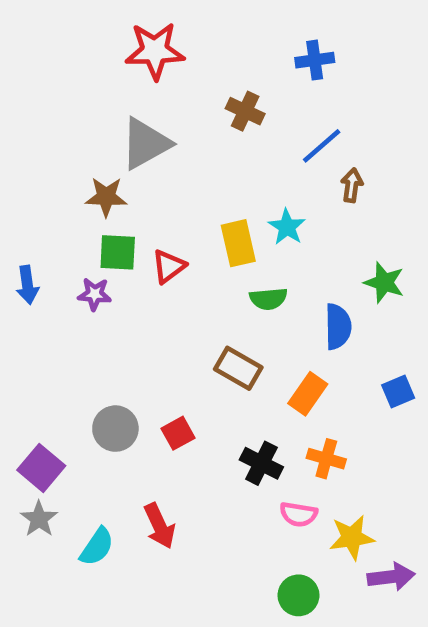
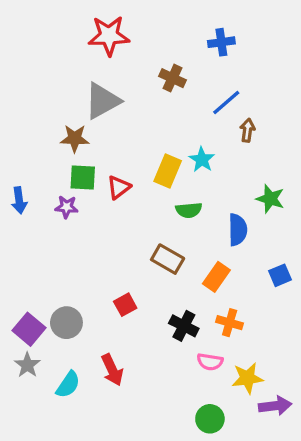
yellow rectangle: (238, 243) -> (168, 171), turned 36
gray circle: (115, 429) -> (66, 323), moved

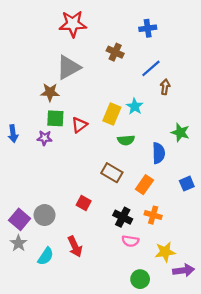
red square: (125, 305) -> (84, 203), turned -32
pink semicircle: (210, 362) -> (130, 241), moved

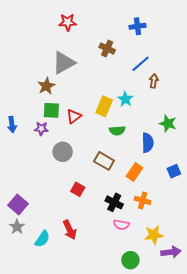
red star: (73, 24) -> (68, 22), size x0.7
brown star: (50, 92) -> (46, 86), turned -30
gray circle: (45, 215) -> (63, 152), moved

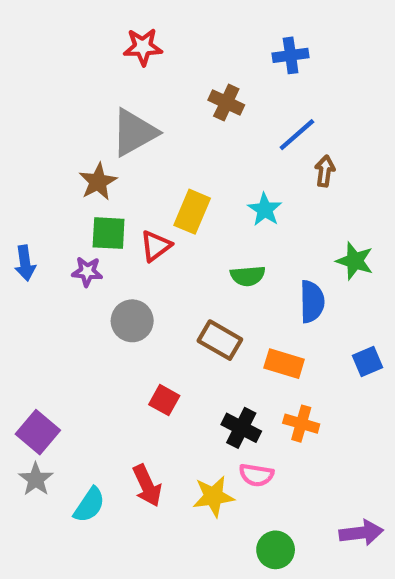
yellow rectangle: (104, 106) -> (192, 212), moved
orange rectangle: (134, 172) -> (284, 364), turned 72
yellow star: (154, 235) -> (213, 496), moved

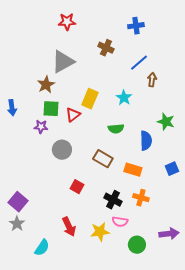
blue arrow: (25, 263) -> (12, 108), moved
cyan semicircle: (89, 505) -> (42, 248), moved
purple arrow: (361, 533) -> (169, 234), moved
green circle: (276, 550) -> (137, 245), moved

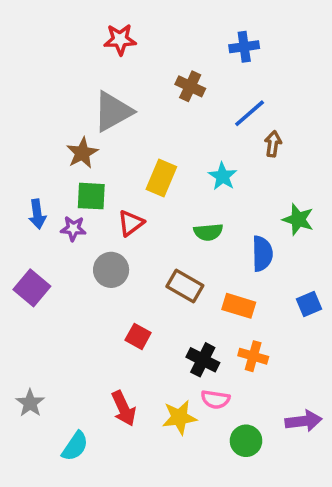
blue arrow: (12, 108) -> (37, 214), moved
red triangle: (73, 115) -> (131, 223), moved
purple square: (18, 202) -> (32, 288), moved

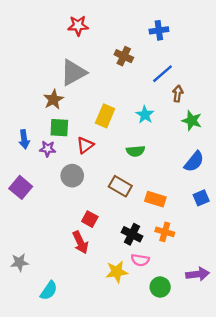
green star: (298, 219) -> (192, 121), moved
blue semicircle: (262, 254) -> (194, 162), moved, turned 40
gray star: (30, 403) -> (19, 262), turned 30
red arrow: (124, 408) -> (80, 242), moved

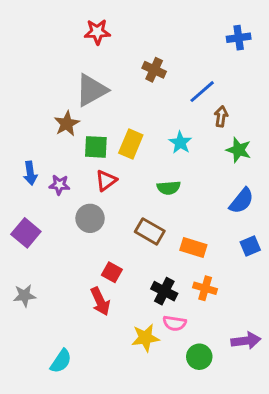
blue cross: (159, 30) -> (239, 38), moved
green square: (59, 128) -> (96, 147), moved
gray star: (19, 262) -> (24, 296), moved

